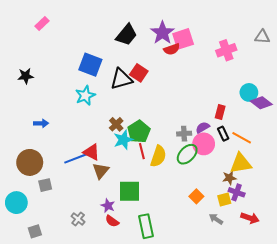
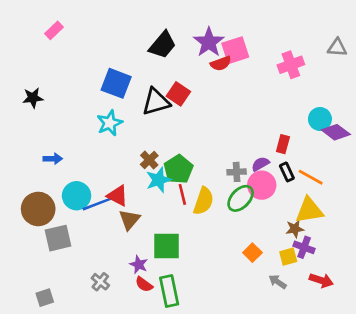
gray square: (45, 185) -> (58, 238), size x1.5
cyan circle: (16, 203) -> (77, 196), moved
green rectangle: (146, 226) -> (169, 291), moved

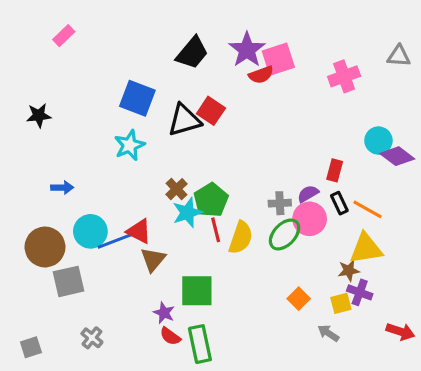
red arrow: (321, 280) -> (400, 332), moved
gray cross: (100, 282) -> (92, 338), moved
gray square: (45, 298) -> (31, 347), moved

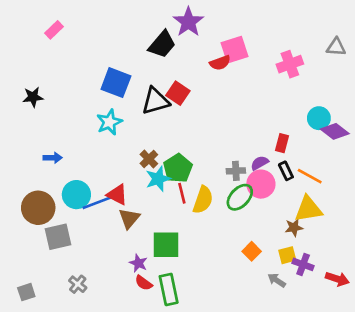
purple star: (247, 50) -> (188, 22), moved
purple cross: (360, 292) -> (303, 264), moved

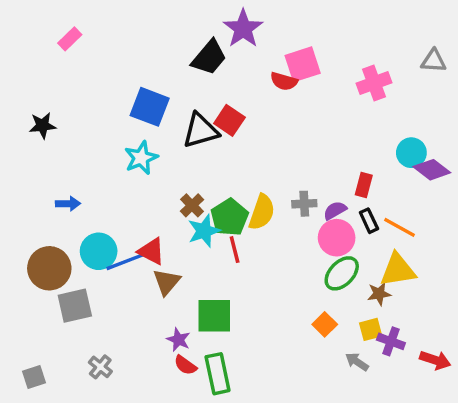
red semicircle: (220, 63) -> (284, 81), turned 36
gray cross: (236, 171) -> (304, 204), moved
green ellipse: (240, 197) -> (342, 273), moved
yellow semicircle: (203, 200) -> (262, 212), moved

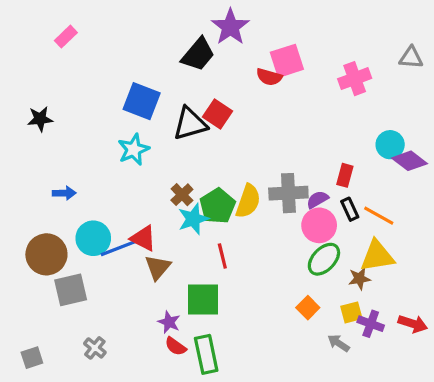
gray cross: (304, 204) -> (288, 193), size x1.6
red line: (235, 250) -> (222, 256), moved
red arrow: (435, 360) -> (413, 324), moved

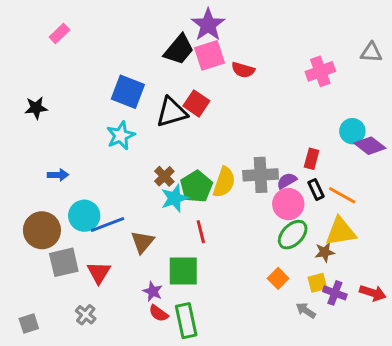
pink square: (287, 61) -> (210, 55), moved
red triangle: (143, 238) -> (99, 273), moved, turned 35

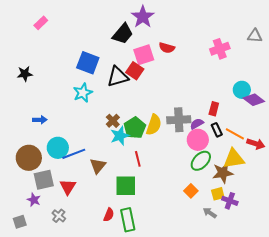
pink square: (210, 55) -> (144, 55), moved
brown star: (325, 252) -> (223, 173), size x1.5
purple star: (153, 291) -> (34, 200), moved
red arrow: (373, 293) -> (256, 144), moved
red semicircle: (159, 313) -> (109, 215), turned -104

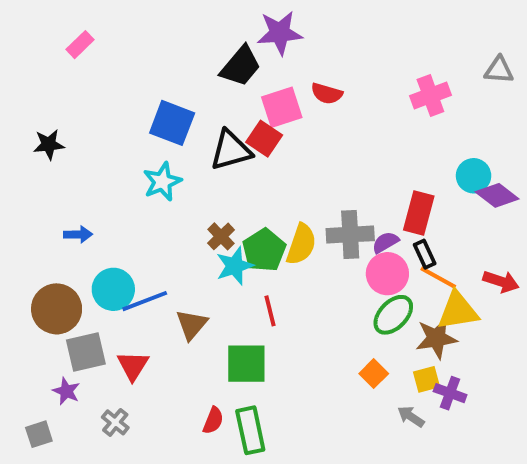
purple star: (143, 17) -> (280, 33), turned 30
red rectangle: (214, 109) -> (419, 213), size x1.5
orange line: (235, 134) -> (438, 278), moved

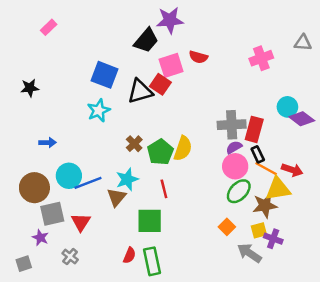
gray cross: (350, 235) -> (232, 125), moved
cyan star: (235, 266) -> (127, 179), moved
red arrow: (501, 281) -> (292, 170), moved
gray arrow: (411, 417) -> (249, 253), size x1.5

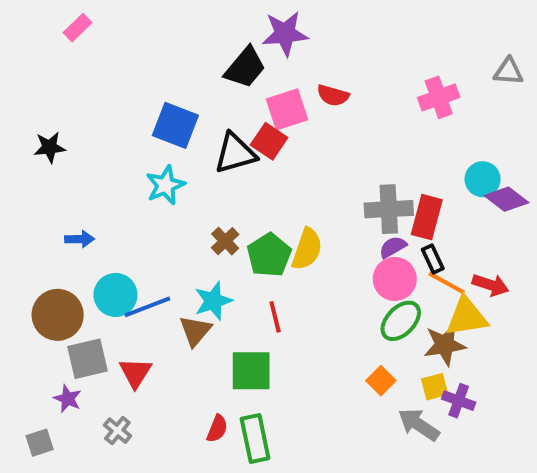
pink rectangle: (49, 27) -> (78, 28), moved

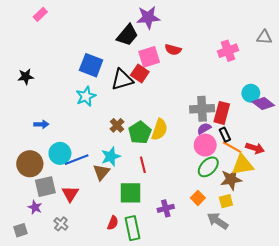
purple cross: (459, 401) -> (166, 208), moved, turned -35

